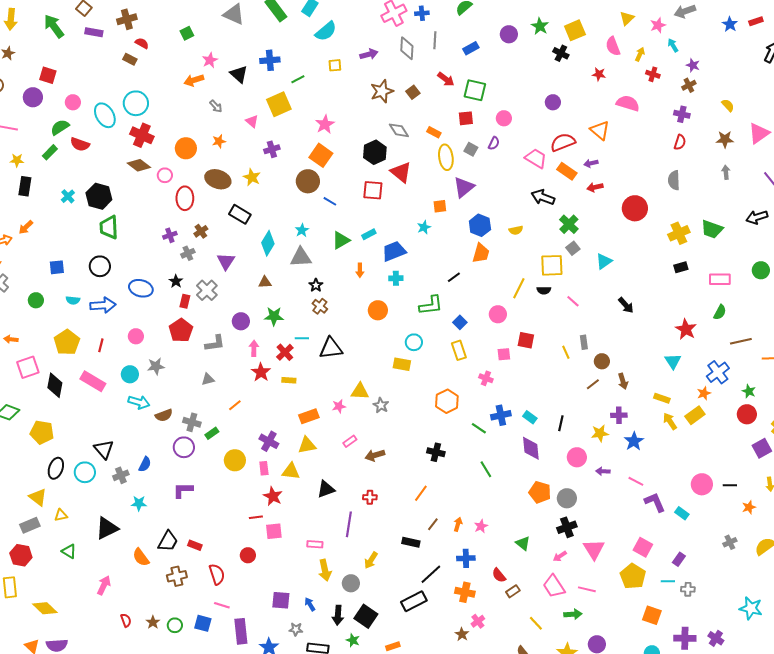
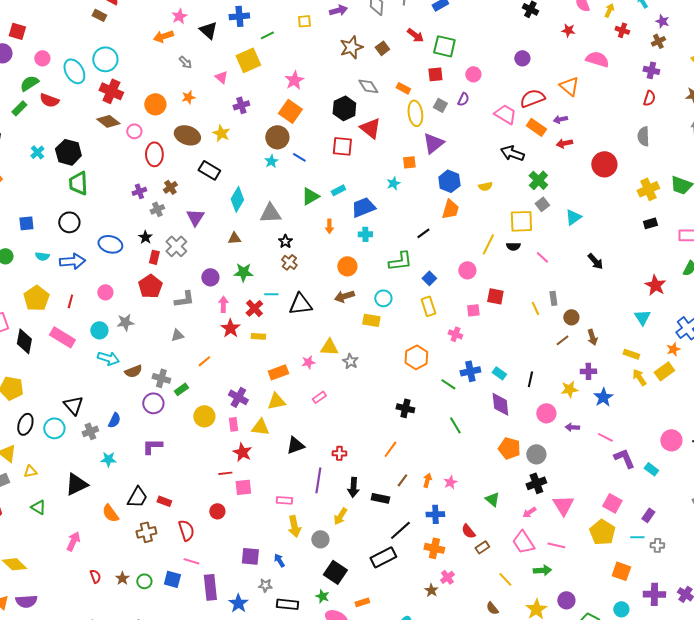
cyan star: (302, 230) -> (271, 161), moved
brown arrow: (375, 455) -> (344, 296), moved
black arrow: (338, 615) -> (353, 487), moved

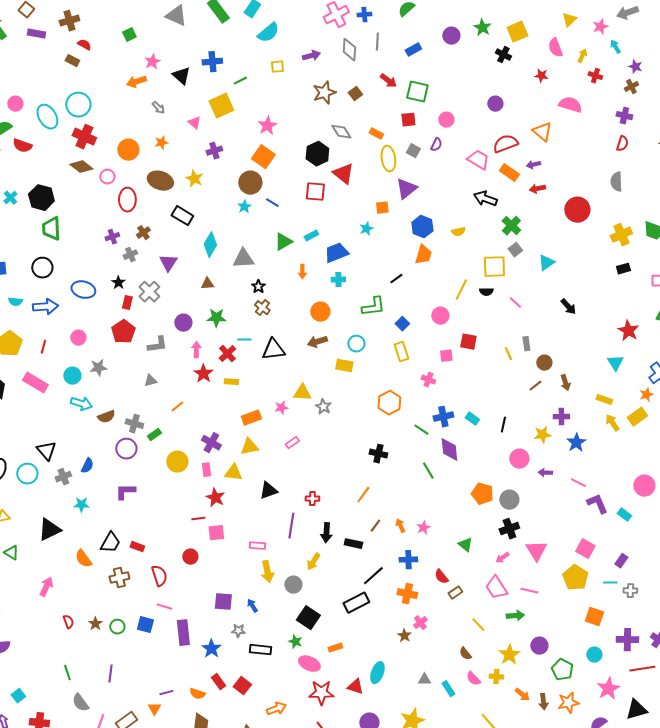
purple diamond: (500, 404) -> (449, 450), moved
orange arrow: (427, 480) -> (400, 526), turned -40

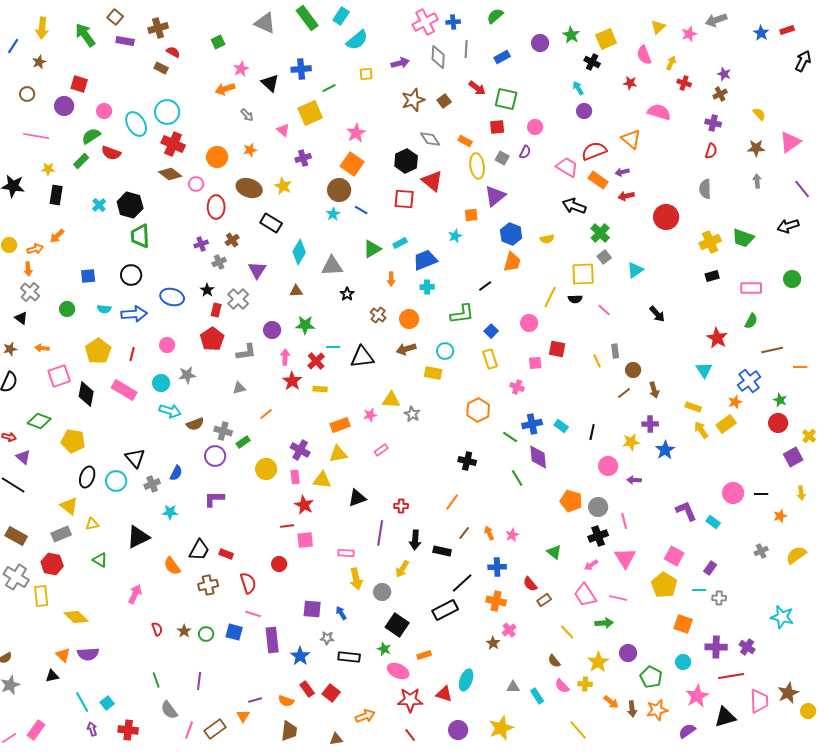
cyan arrow: (615, 47) -> (578, 88), moved
brown cross: (262, 308) -> (378, 315), moved
pink line: (578, 483) -> (624, 521), moved, turned 49

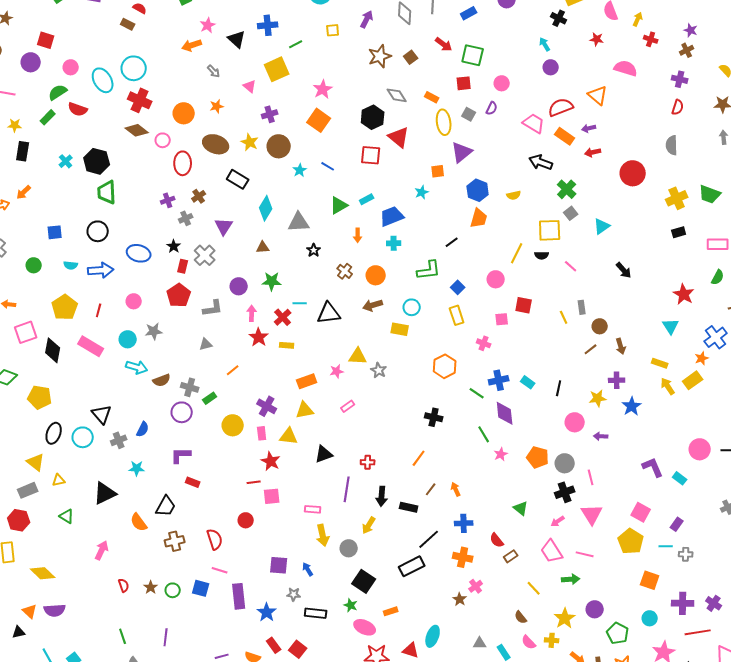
purple arrow: (400, 63) -> (367, 19), turned -48
brown circle: (339, 190) -> (279, 146), moved
pink star: (512, 535) -> (501, 454), moved
red rectangle: (226, 554) -> (193, 482), moved

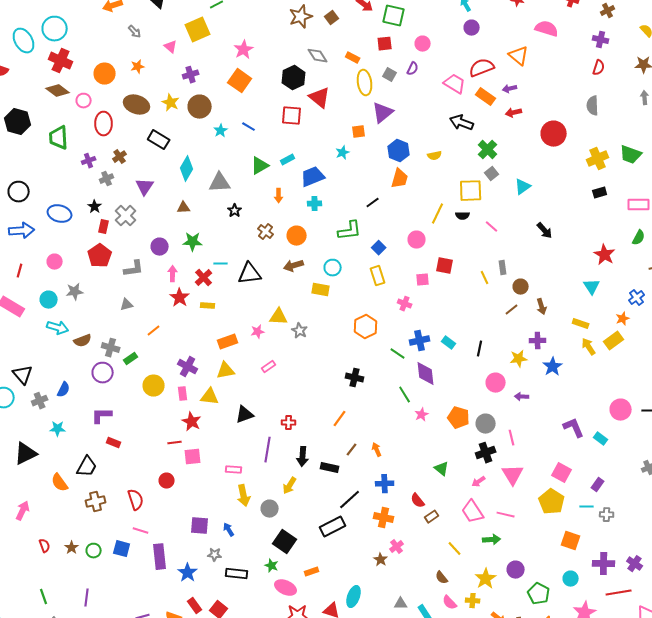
green trapezoid: (107, 192) -> (59, 138), moved
blue cross: (716, 337) -> (637, 298), size x0.7

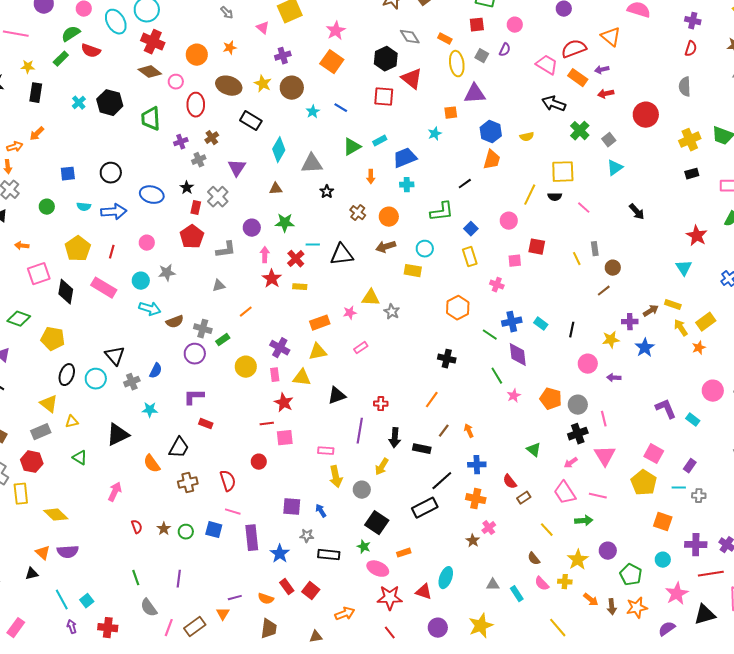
purple triangle: (383, 113) -> (475, 94), turned 35
gray square: (492, 174) -> (609, 140), moved
brown arrow: (542, 307) -> (651, 311), moved, turned -105
orange star: (623, 319) -> (699, 348), moved

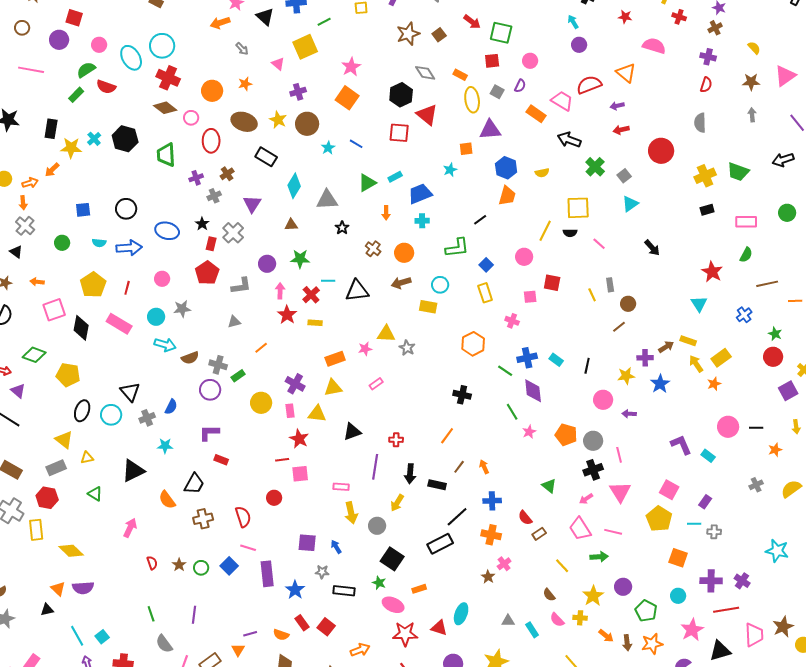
yellow star: (28, 67) -> (71, 148), moved, size x1.5
orange rectangle: (578, 78) -> (536, 114), moved
blue square: (214, 530) -> (229, 566), turned 30

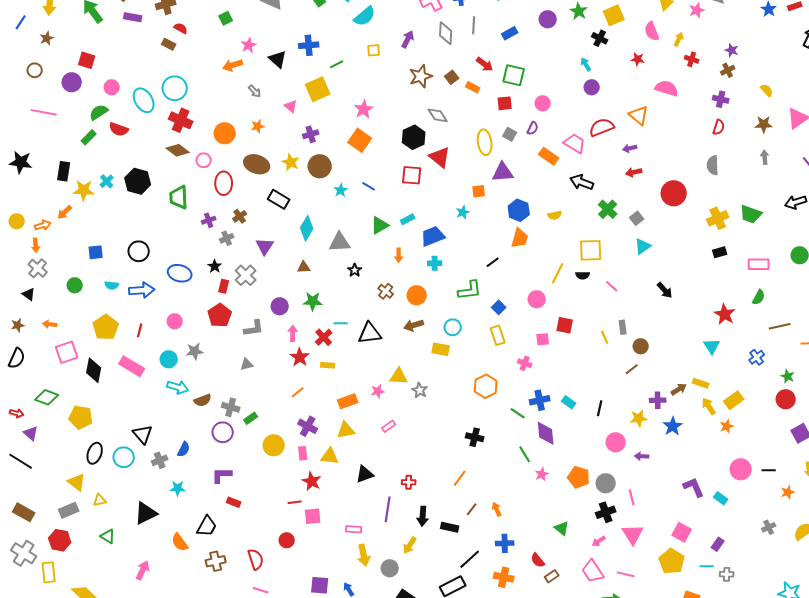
orange rectangle: (460, 75) -> (473, 87), moved
orange line: (261, 348) -> (298, 392), moved

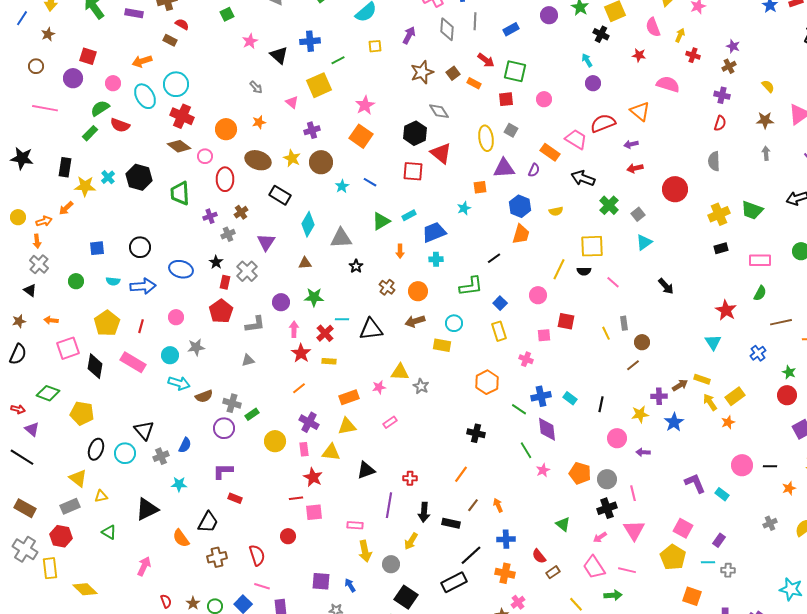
orange arrow: (233, 65) -> (142, 61), moved
purple semicircle: (533, 128) -> (534, 170), moved

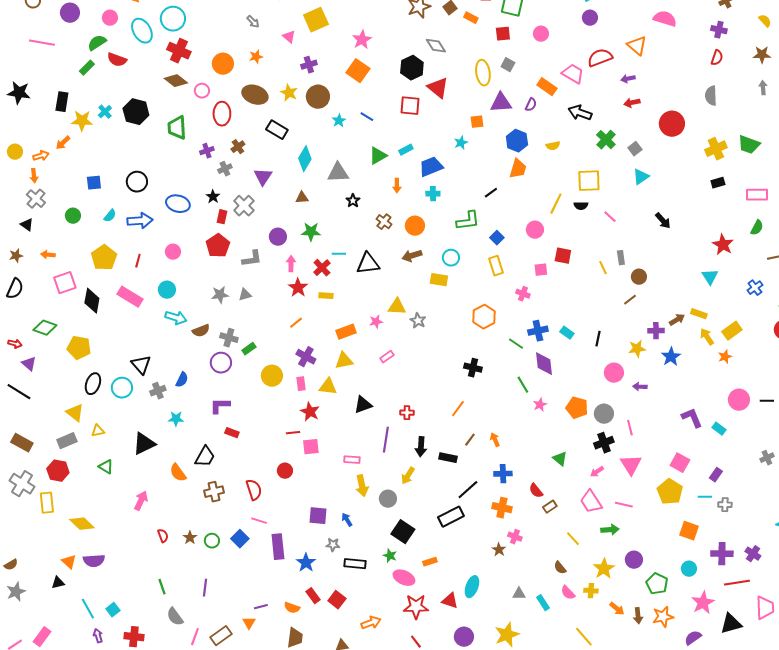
cyan semicircle: (113, 281) -> (110, 216), turned -56
gray star: (196, 347) -> (220, 295), moved
pink cross: (518, 602) -> (515, 537), turned -32

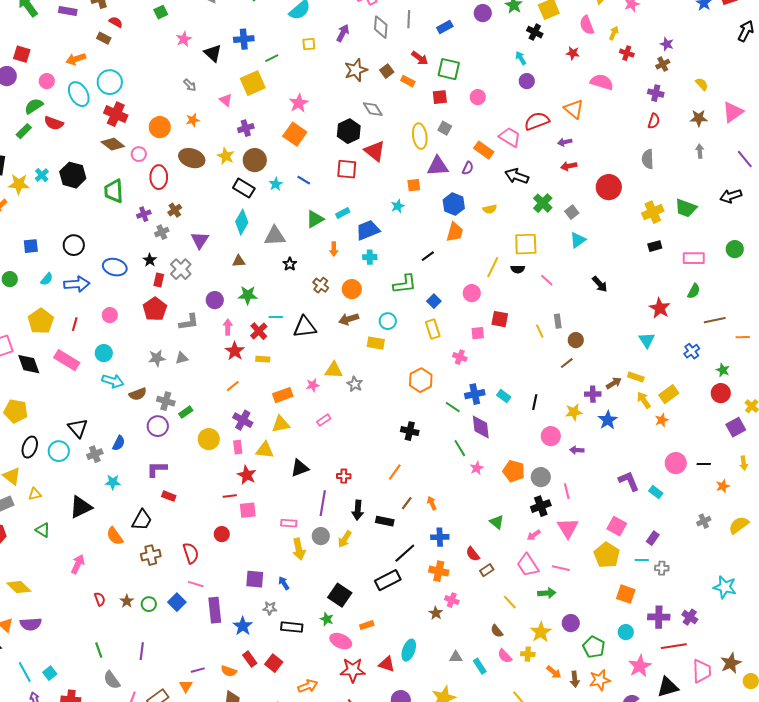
black rectangle: (277, 130) -> (244, 188), moved
black diamond: (92, 301) -> (29, 364), turned -30
gray circle: (388, 499) -> (321, 536), moved

